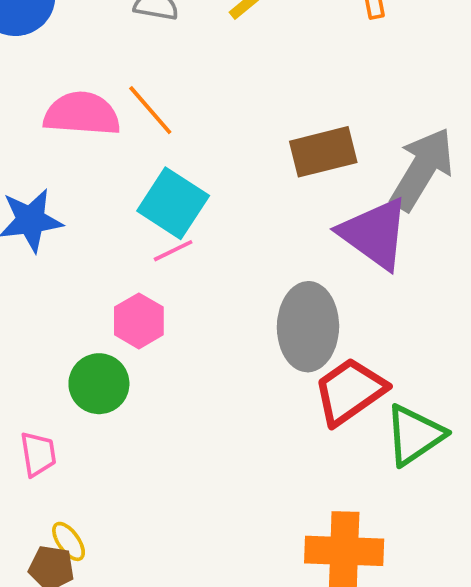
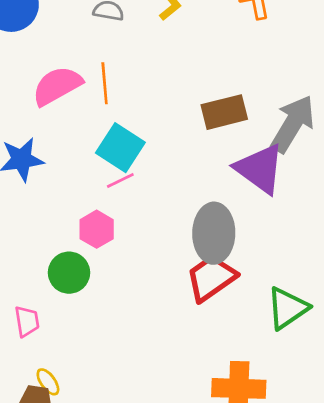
orange line: (150, 110) -> (105, 83), turned 36
pink semicircle: (82, 114) -> (57, 86), turned -33
red trapezoid: (350, 391) -> (211, 278), moved

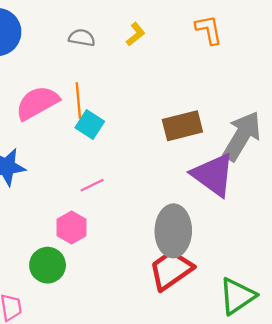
cyan square: (120, 148) -> (90, 125), moved, size x0.7

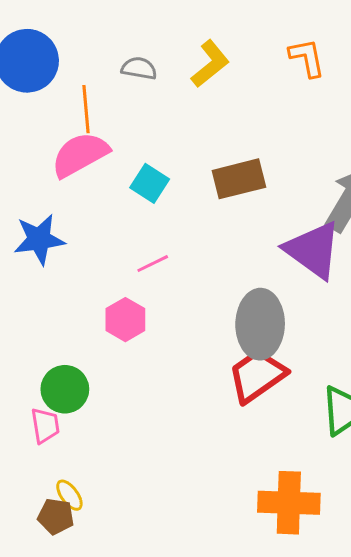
yellow L-shape: (136, 34) -> (210, 64), size x1.5
orange line: (78, 101) -> (86, 109), moved
brown rectangle: (182, 126) -> (239, 179), moved
green circle: (48, 265) -> (65, 389), moved

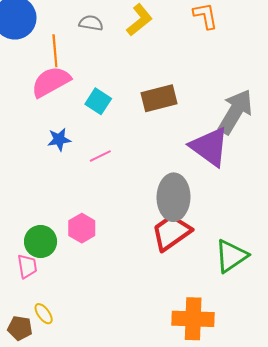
blue star: (39, 239) -> (59, 139), moved, size x0.7
pink hexagon: (125, 320) -> (82, 228), moved
brown pentagon: (56, 516) -> (20, 328), moved

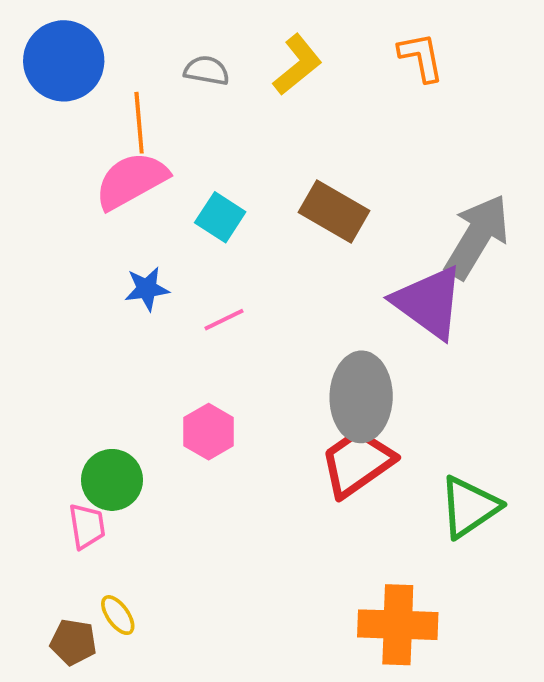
brown rectangle: (159, 98) -> (334, 211), turned 44
pink hexagon: (82, 228) -> (209, 432), moved

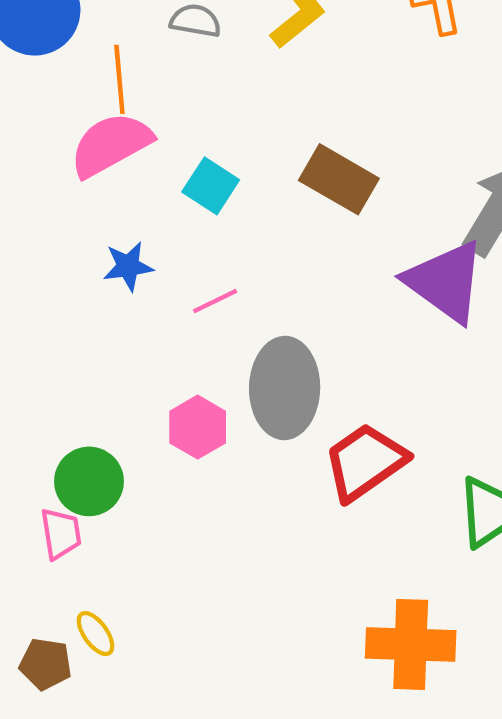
gray ellipse: (361, 397) -> (285, 388), moved

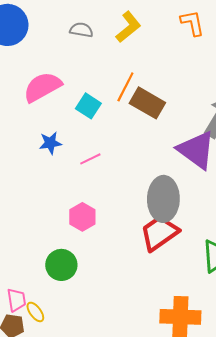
orange line: (119, 79) -> (125, 87), moved, turned 32
gray ellipse: (285, 388) -> (163, 199), moved
green circle: (89, 481) -> (61, 265), moved
pink trapezoid: (61, 534) -> (16, 300), moved

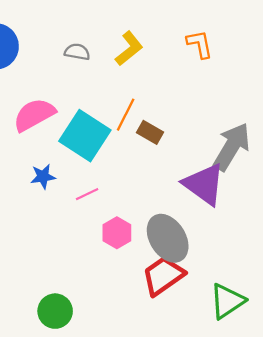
brown rectangle: (147, 103) -> (150, 132), size x0.7
cyan square: (88, 106) -> (85, 136), size x1.8
gray ellipse: (163, 199) -> (168, 238), turned -33
pink hexagon: (82, 217) -> (117, 233), moved

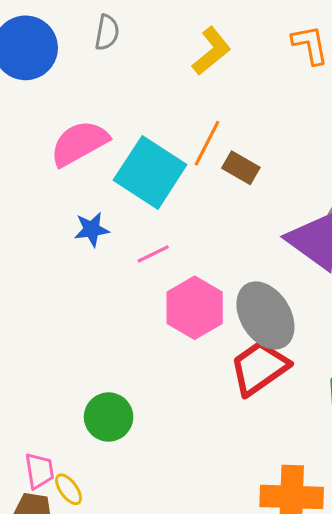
gray semicircle: (77, 52) -> (107, 32), moved, turned 90
pink hexagon: (117, 233) -> (195, 308), size x1.4

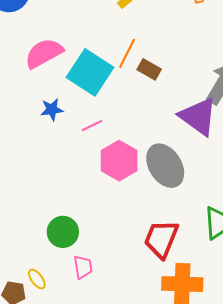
red trapezoid: (259, 368) -> (161, 239), moved, turned -33
pink trapezoid: (39, 471) -> (83, 267), moved

